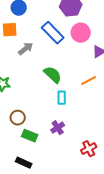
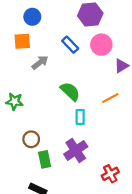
blue rectangle: (53, 33) -> (70, 45), size x0.7
purple cross: (58, 128) -> (76, 150), size x1.5
green rectangle: (30, 136) -> (45, 159), turned 56

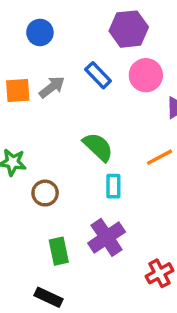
orange square: (22, 41) -> (18, 91), moved
gray arrow: (40, 62) -> (52, 87), moved
brown circle: (31, 139) -> (45, 193), moved

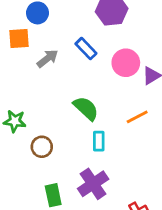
pink circle: (146, 75) -> (126, 63), moved
orange square: (18, 91) -> (19, 39), moved

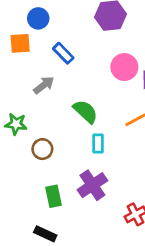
blue rectangle: (86, 49) -> (63, 53), moved
gray arrow: (47, 58) -> (44, 85), moved

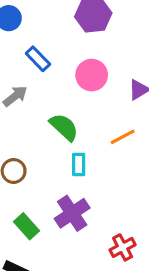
pink circle: (124, 67) -> (92, 75), moved
green rectangle: (54, 196) -> (27, 226), turned -30

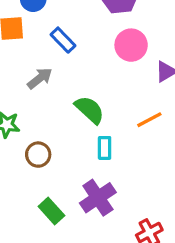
pink circle: (92, 75) -> (131, 45), moved

